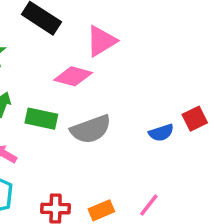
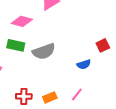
pink diamond: (73, 76) -> (22, 21), moved
blue semicircle: (161, 133) -> (84, 64), moved

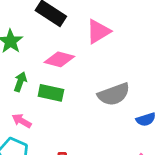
gray semicircle: (44, 51) -> (114, 94), moved

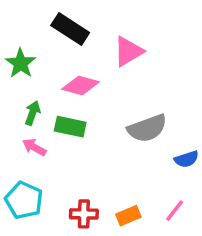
pink arrow: (22, 121) -> (34, 147), moved

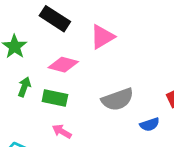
pink arrow: (34, 147) -> (62, 131), moved

